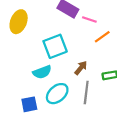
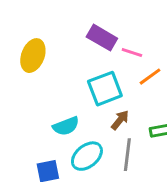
cyan square: (55, 46) -> (105, 89), moved

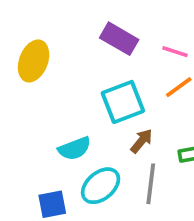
pink line: (132, 53) -> (175, 52), moved

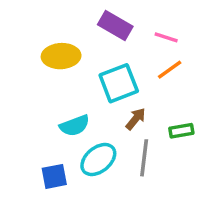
yellow ellipse: (34, 61) -> (61, 56), moved, turned 66

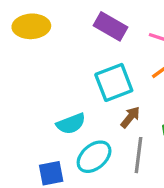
yellow ellipse: (61, 56) -> (31, 26), moved

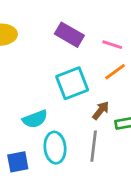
brown arrow: (130, 117) -> (101, 110), moved
cyan ellipse: (94, 157) -> (55, 148), turned -56

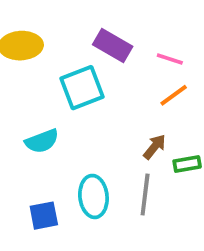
cyan square: (72, 83) -> (82, 88), moved
cyan semicircle: (35, 119) -> (42, 141), moved

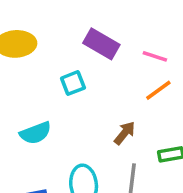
cyan square: (82, 88) -> (73, 83), size x0.6
brown arrow: (155, 147) -> (125, 133), moved

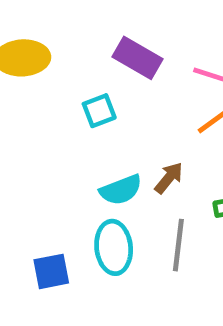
cyan semicircle: (35, 133) -> (121, 190), moved

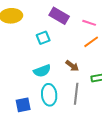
brown arrow: (169, 178) -> (72, 66), turned 88
cyan semicircle: (121, 190) -> (42, 71), moved

